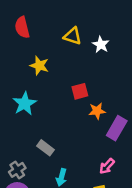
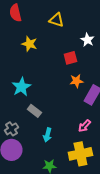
white star: (101, 45) -> (87, 40), moved
red square: (80, 91) -> (70, 58), moved
cyan star: (25, 104) -> (21, 87), moved

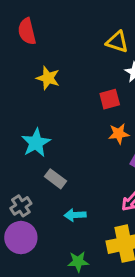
yellow triangle: (56, 20) -> (117, 42), moved
cyan arrow: (47, 135) -> (75, 215), turned 72

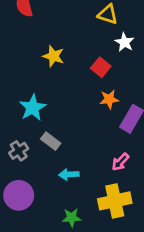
yellow star: (48, 78) -> (53, 56), moved
red square: (110, 99) -> (101, 67), turned -36
gray cross: (21, 206) -> (19, 151), moved

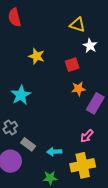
red square: (101, 67) -> (72, 65), turned 32
gray rectangle: (51, 141) -> (28, 144), moved
cyan arrow: (69, 174) -> (54, 152), moved

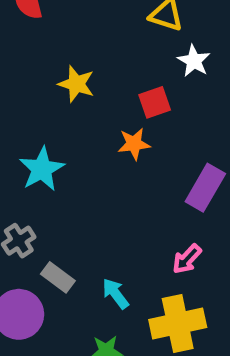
orange star: (78, 89) -> (134, 144), moved
cyan arrow: (54, 152) -> (115, 294), turned 56

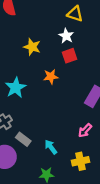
white star: (194, 61) -> (66, 36), moved
orange star: (134, 144) -> (51, 77), moved
yellow cross: (178, 324) -> (81, 161), size x0.7

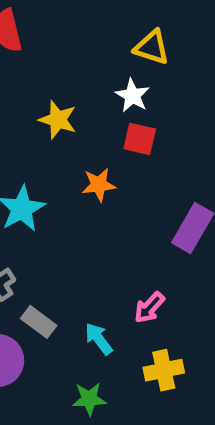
red square: (70, 56) -> (140, 139), turned 32
pink arrow: (85, 130) -> (149, 307), moved

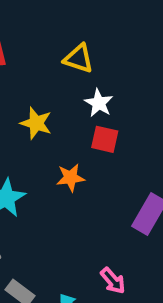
yellow triangle: (152, 47) -> (79, 59), moved
pink arrow: (149, 307) -> (113, 281), turned -84

